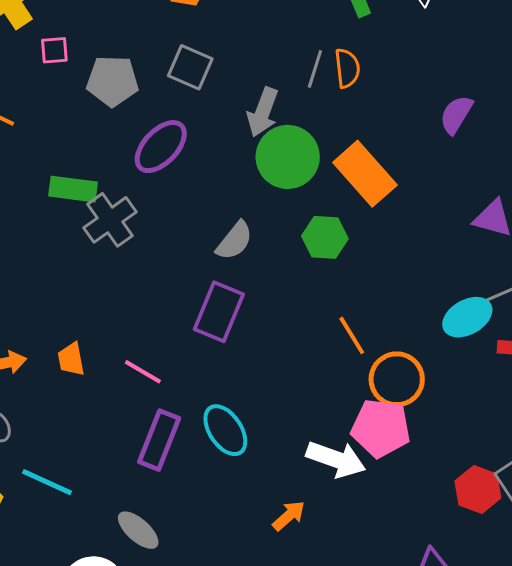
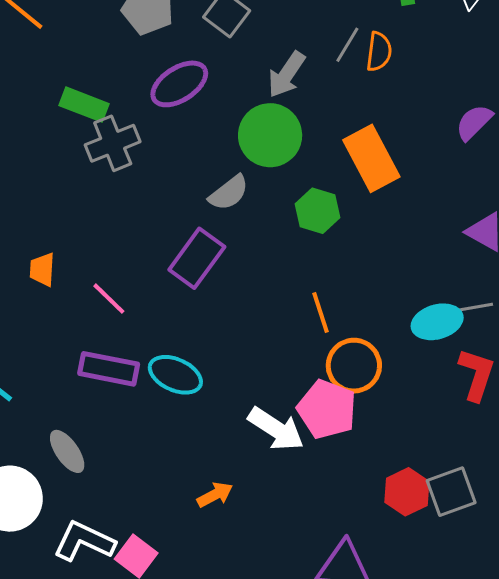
green circle: (288, 157) -> (270, 135), moved
cyan ellipse: (225, 430) -> (175, 375), turned -46
purple rectangle: (159, 440) -> (109, 369), turned 66
orange arrow: (289, 516) -> (215, 495), moved

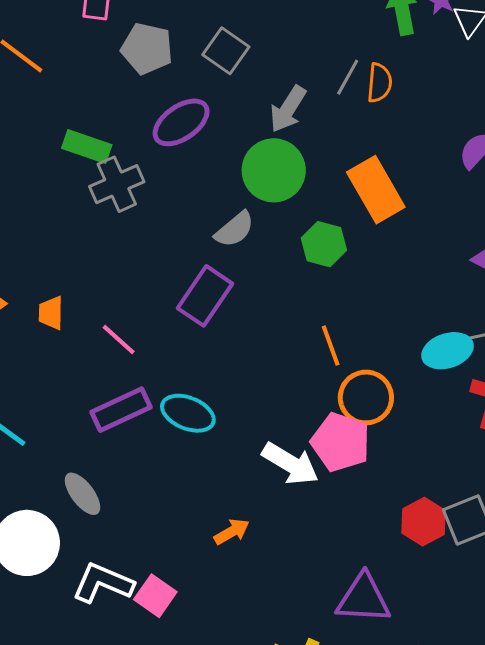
purple rectangle: (109, 369) -> (121, 410), turned -34

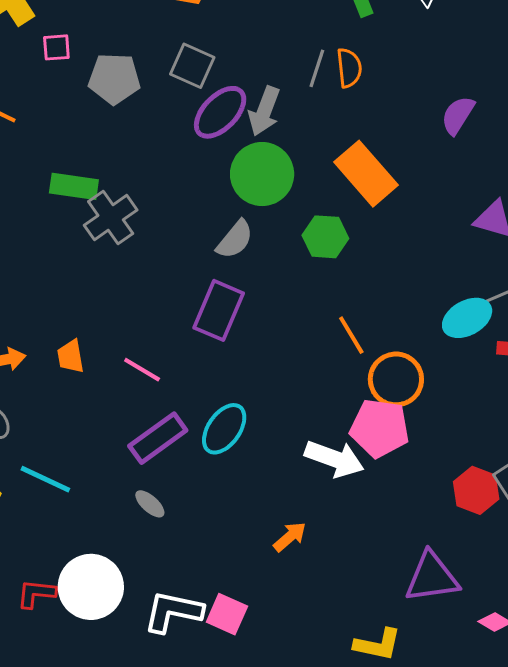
purple ellipse: (181, 122) -> (220, 112), moved
cyan ellipse: (188, 413) -> (224, 429), turned -66
gray ellipse: (83, 494) -> (150, 504), moved, size x0.7

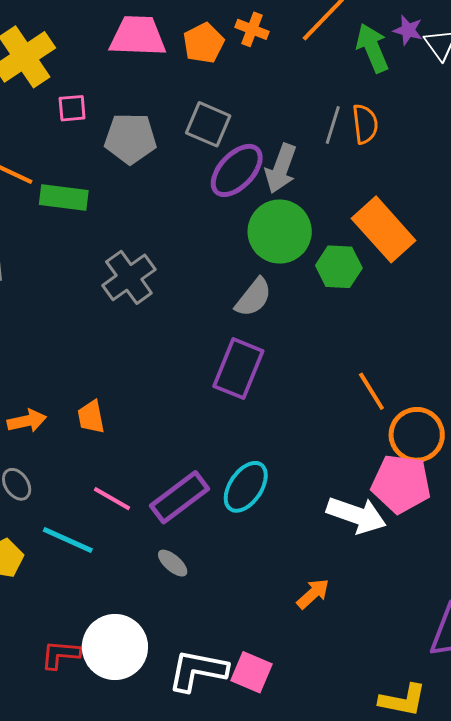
green rectangle: (74, 186) -> (64, 198), moved
green hexagon: (325, 237) -> (339, 267), moved
pink line: (142, 370) -> (112, 499), moved

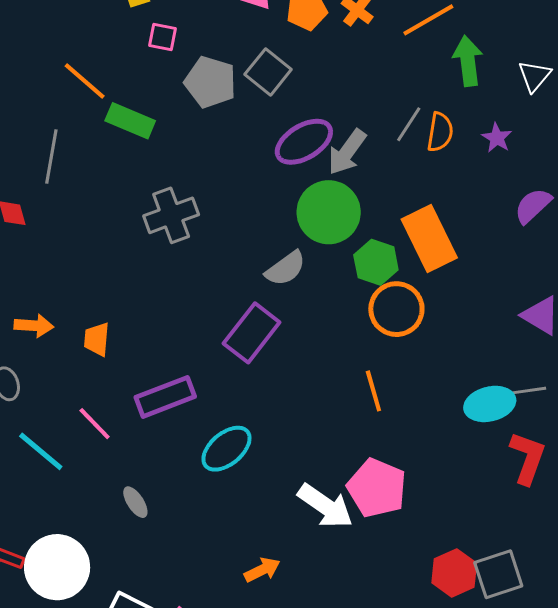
purple star: (408, 30) -> (497, 138), moved
gray square: (208, 124) -> (268, 72), moved
orange circle: (417, 435) -> (396, 309), moved
purple rectangle: (180, 497) -> (165, 397), moved

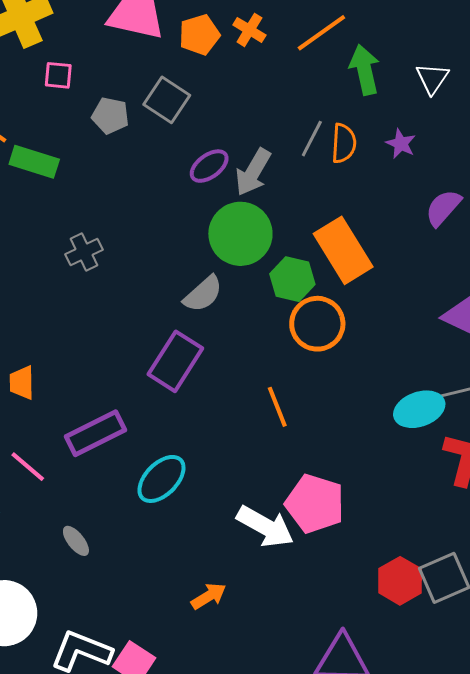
gray pentagon: (210, 82) -> (110, 116), size x0.7
purple ellipse: (304, 142) -> (209, 166), size x0.7
gray cross: (171, 215) -> (84, 252), size x0.7
orange line: (373, 391) -> (277, 407), moved

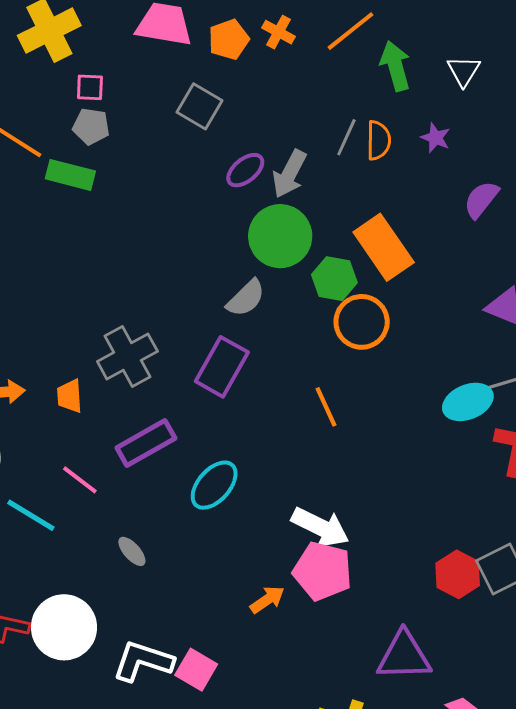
gray pentagon: (110, 116) -> (91, 126), moved
gray cross: (84, 252) -> (127, 356), moved, size x1.6
pink pentagon: (315, 504) -> (323, 571), moved

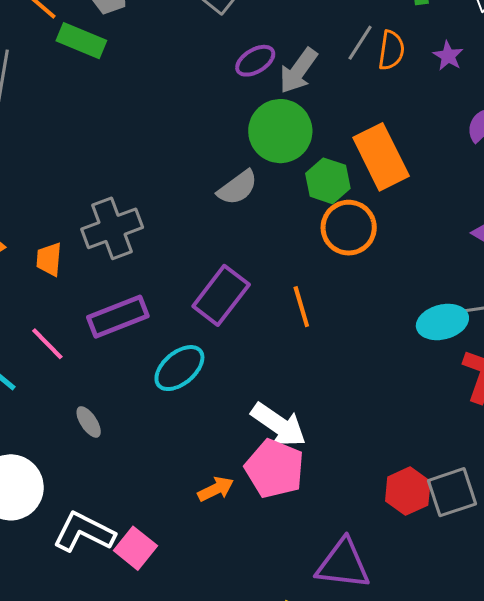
purple rectangle: (222, 367) -> (221, 295), moved

